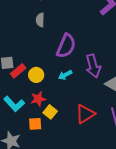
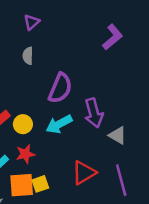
cyan arrow: (65, 75) -> (59, 124), size x1.5
yellow square: (50, 112) -> (40, 184), moved, turned 32
orange square: (35, 124) -> (22, 185), size x1.5

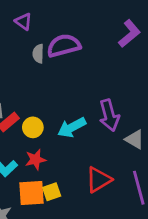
purple triangle: (32, 22) -> (23, 22), moved, turned -42
purple semicircle: (60, 88) -> (64, 46), moved, turned -128

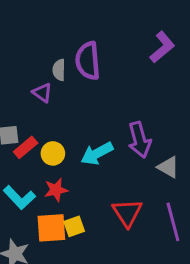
purple triangle: (23, 22) -> (42, 93), moved
purple semicircle: (64, 46) -> (88, 61), turned -80
red triangle: (99, 180) -> (127, 213), turned -32

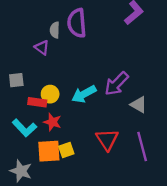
purple arrow: (139, 140) -> (116, 84), turned 60
red rectangle: (26, 147) -> (37, 102), moved, turned 48
red star: (56, 190) -> (52, 122), turned 30

